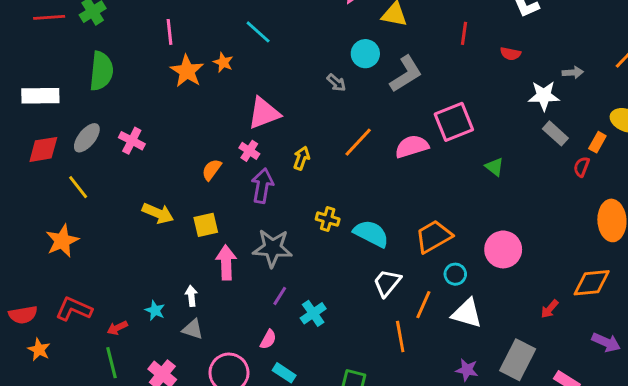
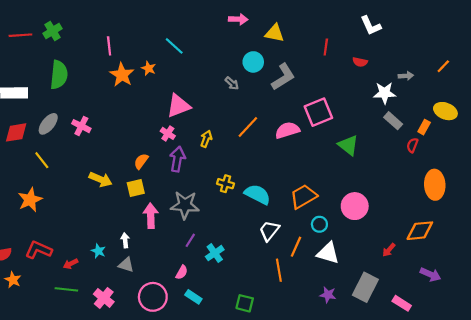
green triangle: (494, 167) -> (348, 145), size x1.5
orange semicircle: (212, 170) -> (141, 161), moved
green line: (111, 363) -> (66, 289), turned -70

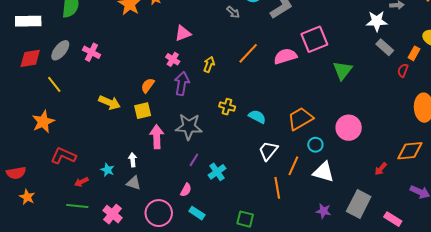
pink triangle: (178, 106) -> (183, 33), size x0.7
green triangle: (348, 145) -> (343, 70), turned 30
cyan semicircle: (257, 194) -> (257, 117), size x0.7
red L-shape: (39, 250) -> (63, 156), moved

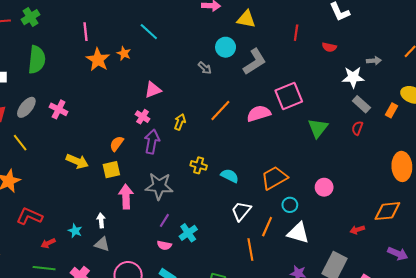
red semicircle: (403, 70) -> (357, 128), moved
pink circle: (349, 128) -> (324, 187), size x0.7
red arrow: (381, 169) -> (357, 230), turned 32
pink semicircle: (186, 190) -> (164, 245), moved, turned 72

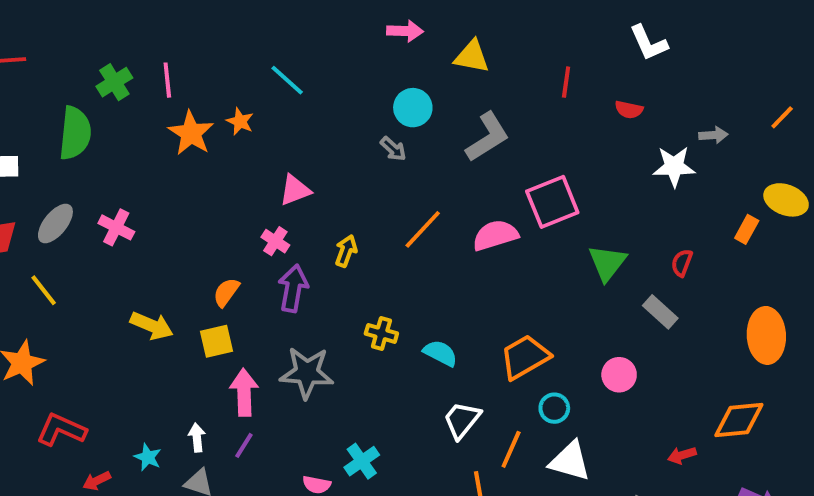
green cross: (31, 17) -> (114, 82), moved
cyan circle: (226, 47) -> (413, 108), moved
gray rectangle: (361, 104) -> (660, 312), moved
purple line: (164, 220) -> (244, 445), moved

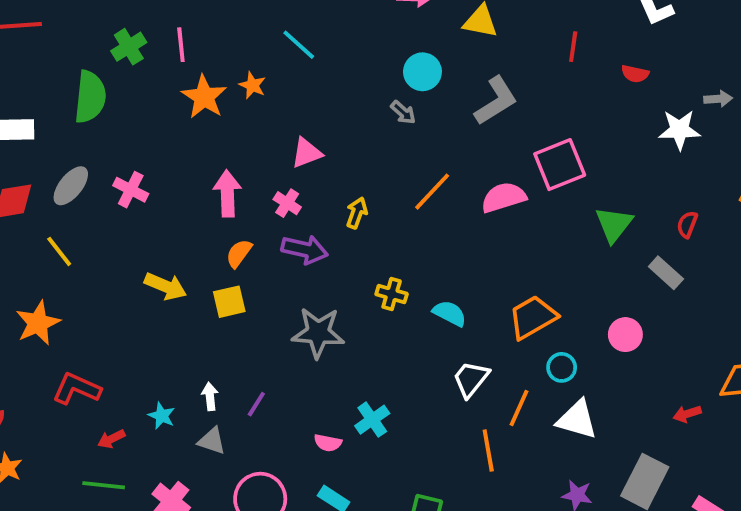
purple arrow: (293, 288) -> (305, 250), turned 93
pink arrow: (244, 392) -> (227, 194), moved

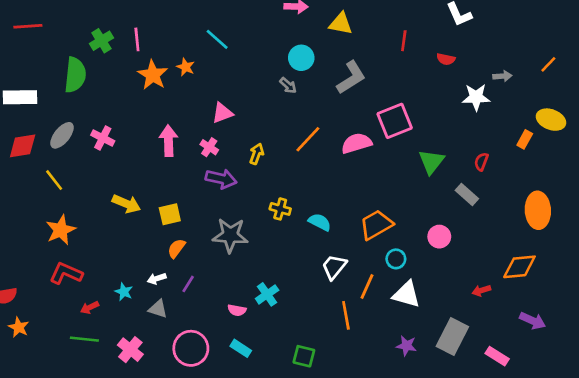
orange semicircle: (239, 253) -> (176, 248), moved
orange star: (38, 323) -> (61, 230), moved
white arrow: (210, 396) -> (157, 279), turned -102

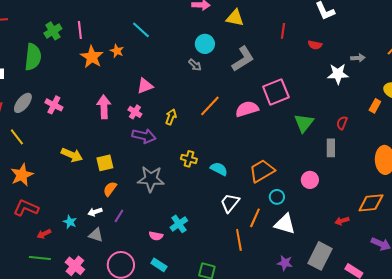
gray rectangle: (467, 195) -> (331, 148), turned 48

